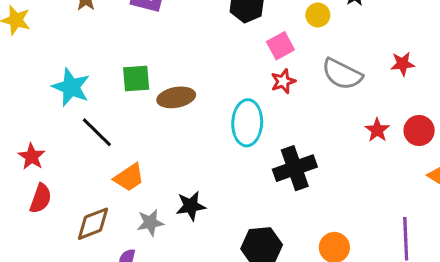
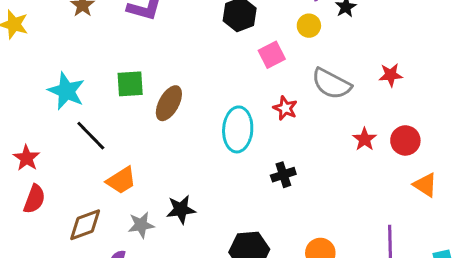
red star: (283, 81) -> (285, 108), moved, turned -30
brown ellipse: (176, 97) -> (169, 103), turned -52
black cross: (295, 168) -> (283, 175), size x0.6

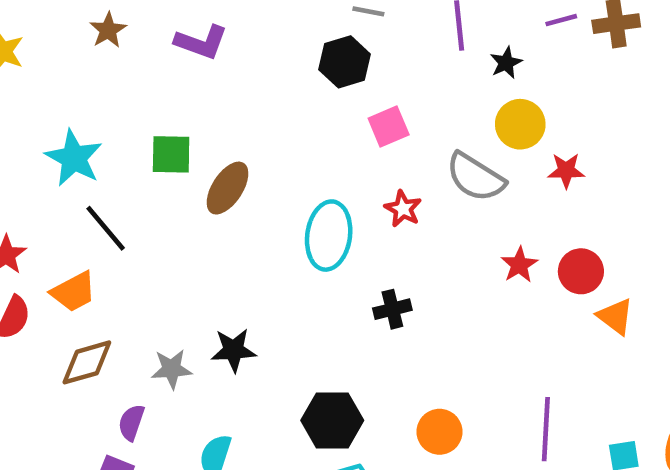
yellow circle: (309, 26) -> (520, 124), moved, size x1.4
orange trapezoid: (121, 180) -> (74, 292), moved
orange triangle: (425, 185) -> (615, 316), moved

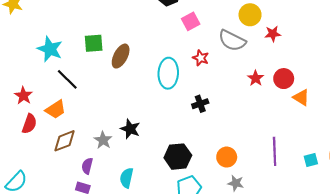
black star: (234, 350) -> (130, 129), turned 30
gray star: (172, 369) -> (103, 140), turned -30

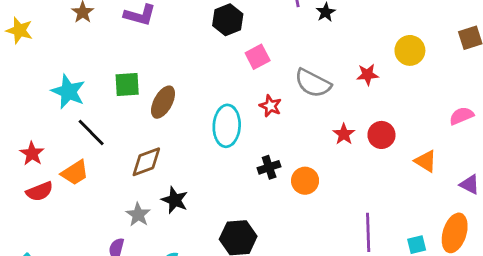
yellow circle: (250, 15) -> (410, 50), moved
orange triangle: (301, 97) -> (426, 161), moved
red semicircle: (29, 124) -> (40, 191), turned 48
brown diamond: (65, 141) -> (146, 162), moved
orange circle: (227, 157) -> (305, 181), moved

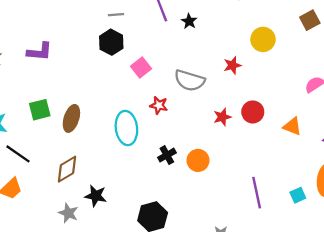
red star: (344, 134) -> (222, 117), turned 30

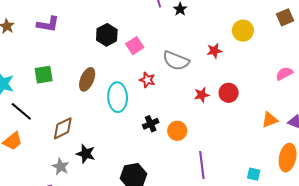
black hexagon: (111, 42) -> (107, 35), moved
brown ellipse: (71, 118) -> (87, 79), moved
orange triangle: (292, 126) -> (270, 120), moved, turned -48
purple line: (257, 193) -> (202, 165), moved
cyan square: (298, 195) -> (254, 174), moved, turned 32

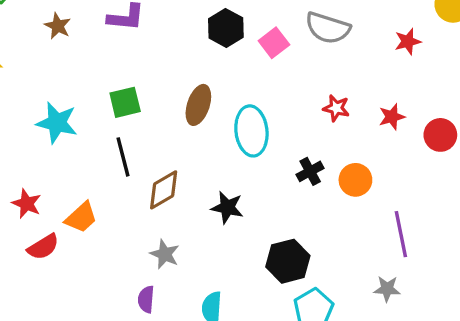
gray semicircle: (176, 61) -> (328, 28), moved
red star: (147, 80) -> (336, 108), moved
red circle: (229, 93) -> (440, 135), moved
black line: (21, 111) -> (123, 157), moved, turned 40
black star: (86, 154) -> (227, 207), moved

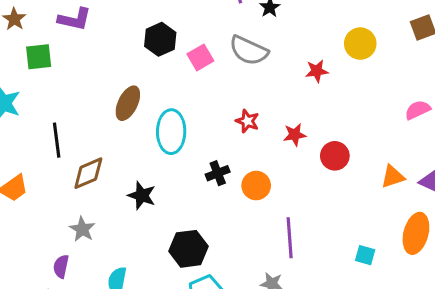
green square: (125, 102) -> (39, 57), moved

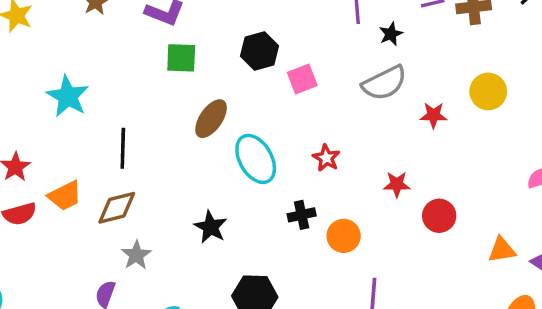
gray semicircle: (249, 50) -> (384, 83), moved, turned -60
green square: (39, 57) -> (181, 58), moved
red star: (247, 121) -> (326, 158), moved
cyan ellipse: (171, 132) -> (256, 159), turned -39
brown diamond: (88, 173) -> (117, 208), moved

